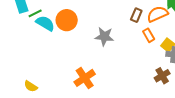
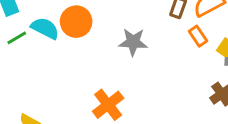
green line: (35, 13) -> (17, 38), moved

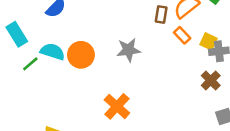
orange circle: (76, 22) -> (81, 55), moved

